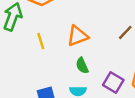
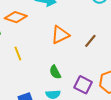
orange triangle: (78, 36) -> (60, 35), moved

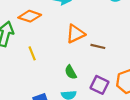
brown line: (90, 41) -> (98, 46), moved, turned 64

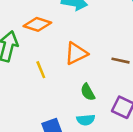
orange triangle: (75, 34) -> (76, 53), moved

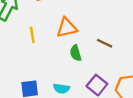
green semicircle: (88, 92) -> (76, 53), moved

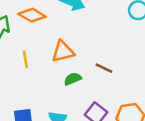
green semicircle: (76, 53) -> (73, 79), turned 84

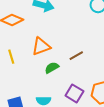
brown line: (104, 68) -> (76, 56), turned -48

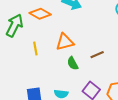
green semicircle: (52, 68) -> (73, 63), turned -96

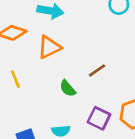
orange triangle: (65, 42) -> (49, 47), moved

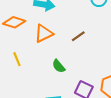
brown line: (97, 71) -> (78, 36), moved

